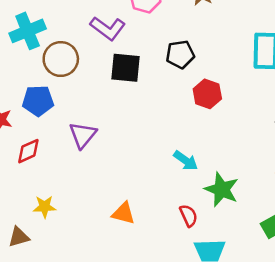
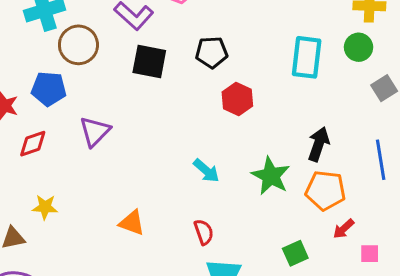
green star: (222, 189) -> (271, 176), moved

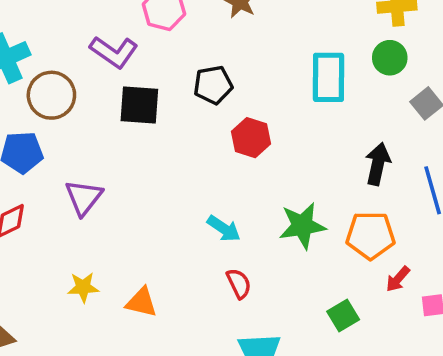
black arrow: (319, 144) -> (378, 164), moved
green star: (271, 176) -> (302, 226), turned -30
yellow star: (45, 207) -> (83, 287), moved
red semicircle: (204, 232) -> (239, 283), moved

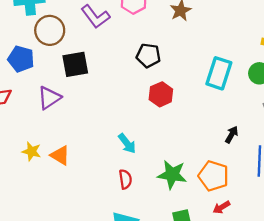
black square: (139, 105) -> (75, 64), moved, turned -32
black arrow: (378, 164) -> (232, 135), size x0.7
green star: (302, 226) -> (172, 175), moved
orange triangle: (141, 302) -> (60, 155), moved

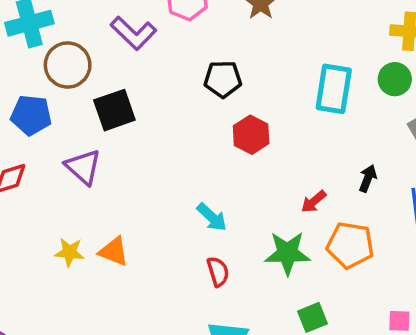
purple triangle: (49, 98) -> (83, 167), turned -35
red arrow: (221, 207) -> (314, 202), moved

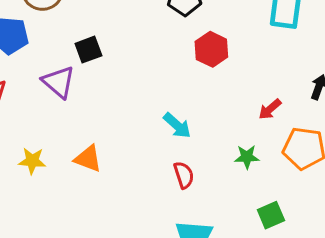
black square: (114, 110) -> (88, 50), moved, size x0.7
yellow star: (69, 252) -> (32, 161), moved
green star: (287, 253) -> (247, 157), size x0.6

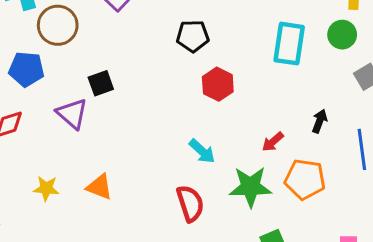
cyan arrow: (177, 125) -> (202, 151), moved
green star: (247, 157) -> (250, 187), size x1.8
red semicircle: (184, 175) -> (190, 203), size x1.4

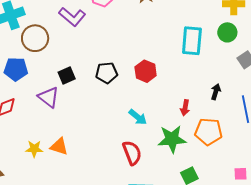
black pentagon: (193, 36) -> (107, 73), moved
red arrow: (273, 142) -> (185, 108), turned -35
orange triangle: (99, 187) -> (59, 146), moved

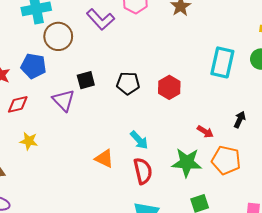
red arrow: (185, 108) -> (205, 132), turned -77
cyan arrow: (138, 117) -> (139, 140), moved
orange triangle: (59, 146) -> (104, 158), moved
yellow star: (34, 149) -> (29, 141), moved

